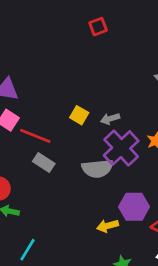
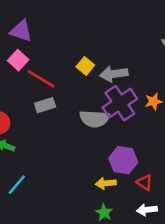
gray arrow: (110, 119) -> (114, 74), size x1.5
gray rectangle: (44, 162) -> (45, 105), turned -60
yellow arrow: (108, 226) -> (106, 183), moved

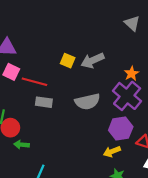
purple cross: (120, 103) -> (127, 96), moved
gray rectangle: (45, 105) -> (44, 102), turned 42

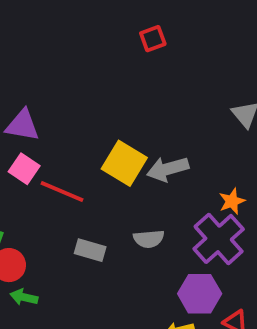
yellow square: (68, 61) -> (124, 163), size x1.6
gray rectangle: (44, 102) -> (90, 250), moved
gray semicircle: (87, 102) -> (149, 239), size x0.7

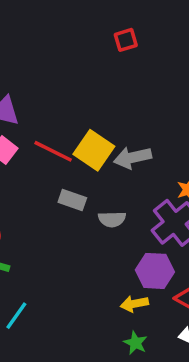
red line: (62, 191) -> (53, 151), moved
gray rectangle: (90, 250) -> (72, 200), moved

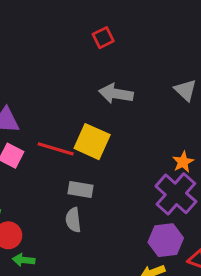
gray arrow: (133, 158) -> (116, 94), moved, turned 32
gray semicircle: (112, 219) -> (73, 220), moved, turned 95

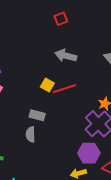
yellow square: (92, 142) -> (47, 85), size x0.6
red line: (56, 149) -> (64, 89), moved, turned -40

